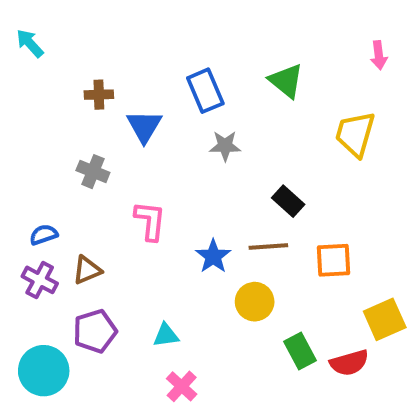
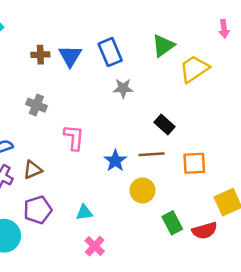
green triangle: (286, 81) -> (163, 46), turned 45
blue triangle: (144, 126) -> (70, 56), moved
yellow trapezoid: (355, 134) -> (194, 69), moved, turned 40

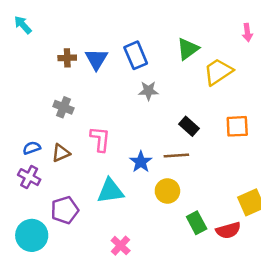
orange square: (194, 163) -> (237, 126), moved
brown triangle: (33, 170) -> (61, 153), moved
cyan triangle: (84, 212) -> (110, 191), moved, size x1.6

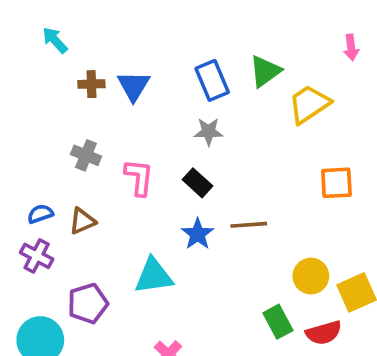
cyan arrow: (23, 25) -> (55, 40), moved
blue rectangle: (136, 55) -> (212, 80), moved
black rectangle: (189, 126) -> (198, 183), moved
pink L-shape: (100, 139) -> (139, 177), moved
yellow circle: (167, 191) -> (311, 276), moved

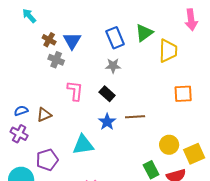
pink arrow: (351, 47) -> (191, 20), size x1.5
brown cross: (91, 84) -> (49, 40), turned 32
yellow trapezoid: (309, 104) -> (168, 51), turned 125
gray cross: (86, 155) -> (56, 60), moved

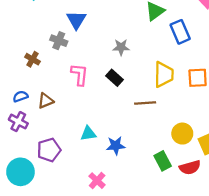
blue rectangle: (115, 38) -> (180, 32), moved
brown cross: (49, 40) -> (33, 59), moved
yellow trapezoid: (168, 51) -> (164, 75), moved
blue star: (107, 122) -> (116, 146), moved, turned 30
cyan triangle: (83, 145) -> (88, 134), size x0.7

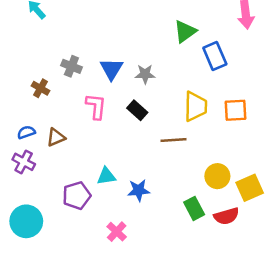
blue triangle: (76, 20) -> (111, 69), moved
purple pentagon: (49, 150) -> (77, 195), moved

